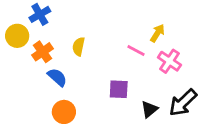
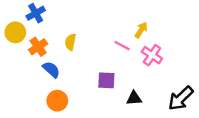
black arrow: (183, 103) -> (181, 98), moved
black triangle: (149, 109) -> (134, 98), turned 35

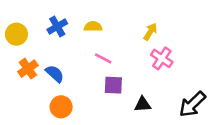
blue cross: (36, 13) -> (57, 27), moved
yellow semicircle: (70, 42) -> (93, 27), moved, turned 77
pink line: (122, 46) -> (103, 58), moved
orange cross: (38, 47) -> (28, 69), moved

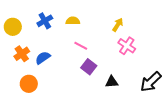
blue semicircle: (55, 74) -> (43, 58), turned -77
purple square: (113, 85) -> (89, 67), turned 35
orange circle: (61, 107) -> (29, 84), moved

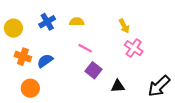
yellow arrow: (118, 25) -> (124, 26), turned 120
orange cross: (22, 54) -> (23, 57), turned -35

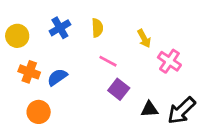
yellow semicircle: (77, 22) -> (97, 28), turned 88
yellow arrow: (124, 26) -> (144, 38), moved
black arrow: (159, 86) -> (181, 111), moved

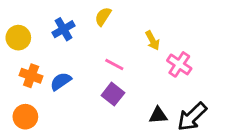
yellow semicircle: (97, 28) -> (103, 16), moved, turned -144
purple square: (119, 89) -> (113, 94), moved
orange circle: (39, 112) -> (25, 117), moved

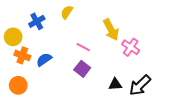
yellow semicircle: (103, 16) -> (67, 12), moved
blue cross: (64, 29) -> (37, 21), moved
yellow circle: (18, 38) -> (13, 37), moved
yellow arrow: (152, 40) -> (111, 30), size x1.5

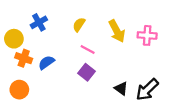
yellow semicircle: (67, 12) -> (79, 25), moved
pink cross: (131, 47) -> (147, 35), moved, turned -30
black triangle: (115, 84) -> (121, 89), turned 40

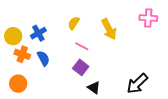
blue cross: (39, 22) -> (38, 33), moved
pink cross: (147, 35) -> (148, 18), moved
blue semicircle: (46, 63) -> (43, 58), turned 98
black triangle: (121, 89) -> (94, 88), moved

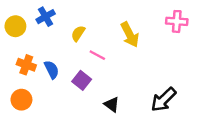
yellow semicircle: (74, 23) -> (78, 33), moved
blue cross: (38, 33) -> (46, 17), moved
yellow circle: (13, 36) -> (15, 26), moved
purple square: (81, 67) -> (82, 80), moved

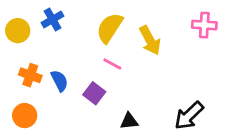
yellow semicircle: (78, 33) -> (110, 28), moved, size x1.6
black triangle: (112, 104) -> (129, 121), turned -42

